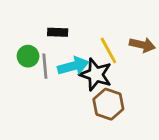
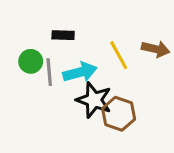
black star: (96, 75) -> (94, 100), moved

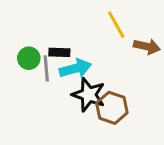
black rectangle: (63, 35) -> (59, 52), moved
yellow line: (119, 55) -> (116, 25), moved

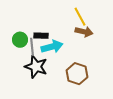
brown arrow: (147, 47) -> (84, 32), moved
black star: (89, 95) -> (36, 67), moved

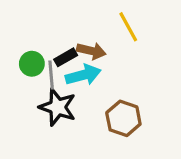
brown arrow: (84, 32) -> (91, 51), moved
black rectangle: (41, 36) -> (66, 57), turned -32

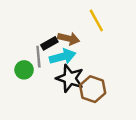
green circle: (32, 64) -> (24, 70), moved
black star: (58, 107) -> (70, 78), moved

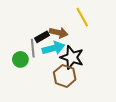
black star: (70, 78) -> (72, 57), moved
brown hexagon: (93, 89) -> (65, 76), moved

